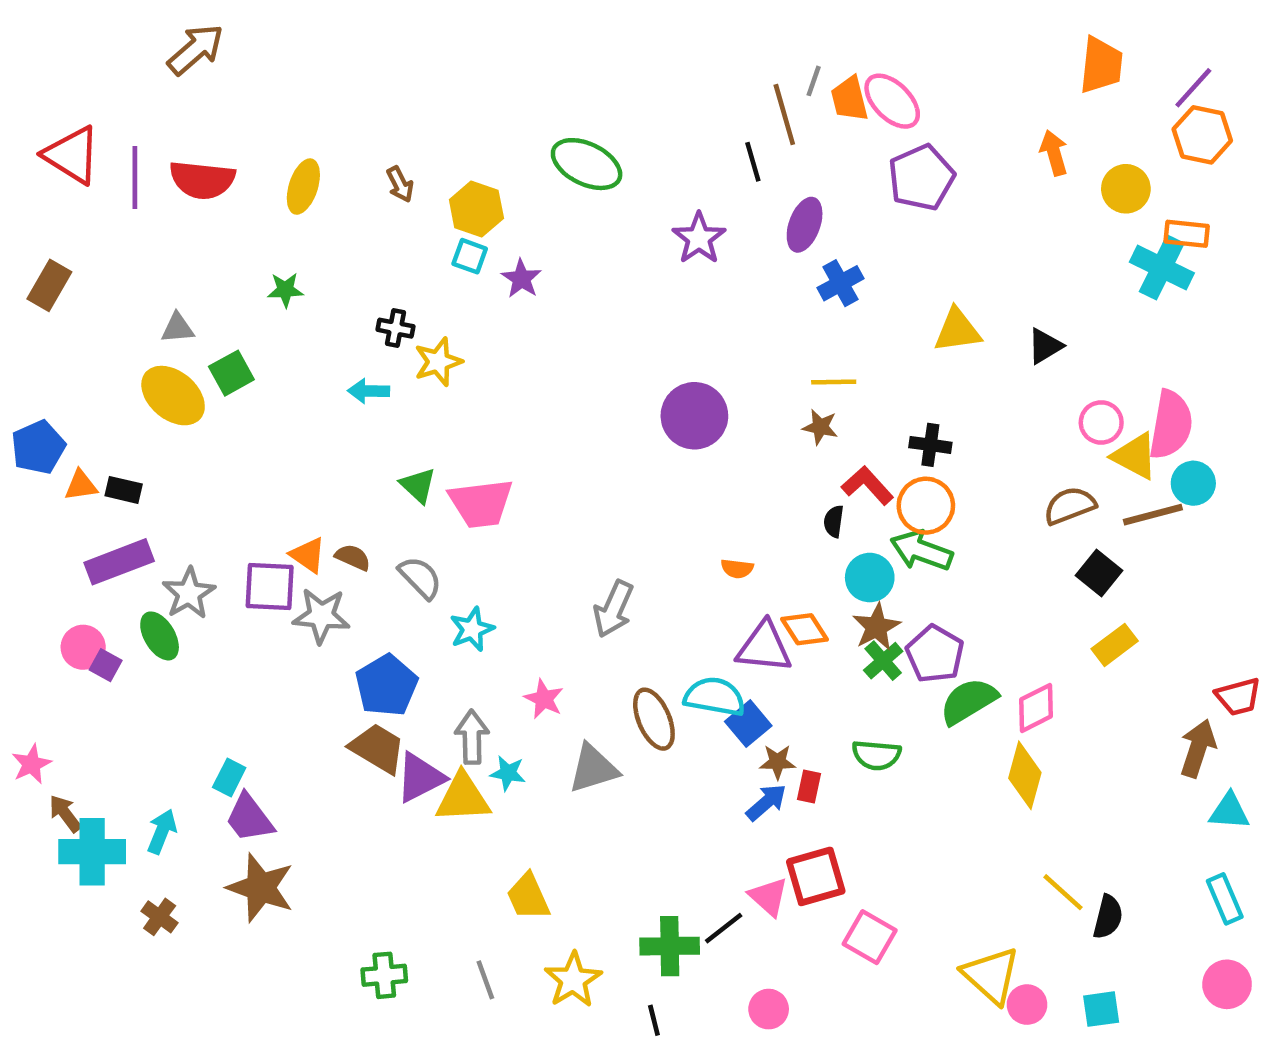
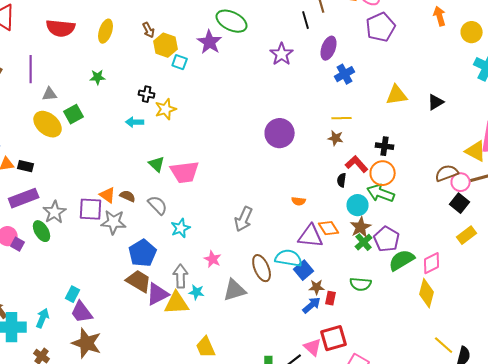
purple line: (135, 178) -> (31, 69), moved
yellow hexagon: (476, 209) -> (166, 45), moved
purple star: (521, 279) -> (210, 42), moved, size x1.4
pink circle: (1101, 422) -> (461, 182), moved

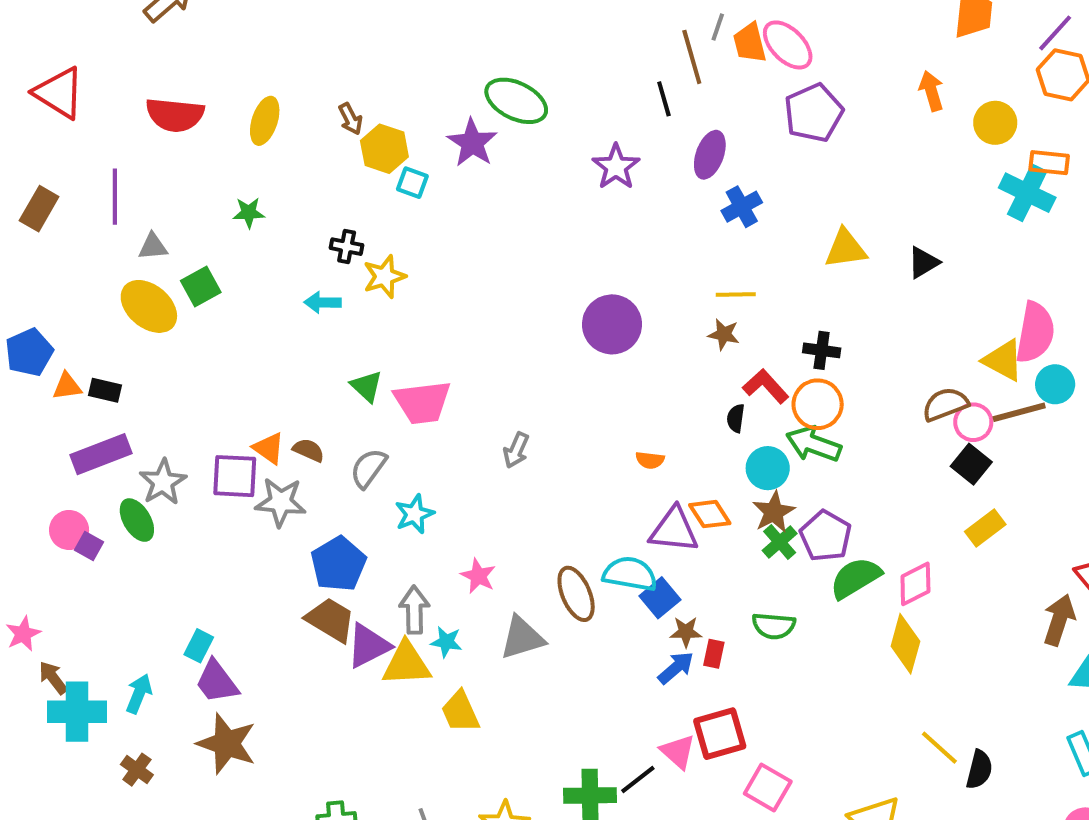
gray semicircle: (158, 205) -> (368, 468), turned -100
gray arrow: (244, 219) -> (516, 450), moved, size x0.7
yellow trapezoid: (206, 347) -> (460, 712), moved

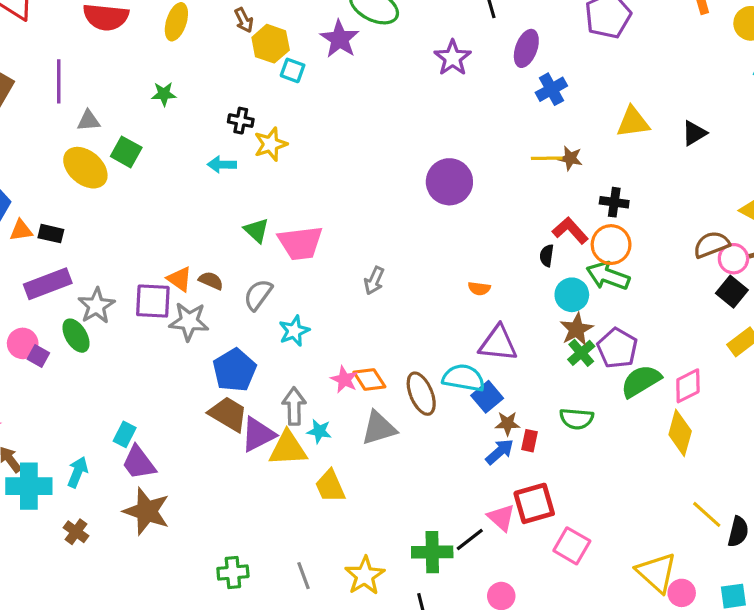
green square: (201, 286) -> (126, 152), turned -32
brown star: (724, 334) -> (570, 158), moved
orange diamond: (710, 514) -> (369, 380), moved

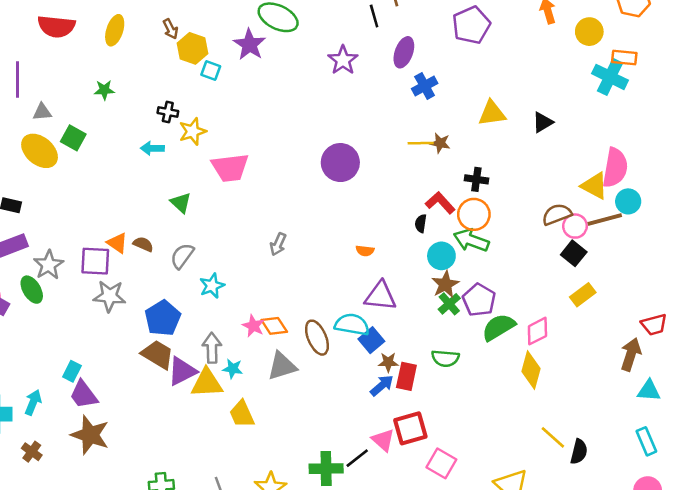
pink trapezoid: (300, 243) -> (230, 168), moved
gray star: (189, 321) -> (110, 296), moved
red rectangle: (529, 441) -> (406, 376), size x1.5

